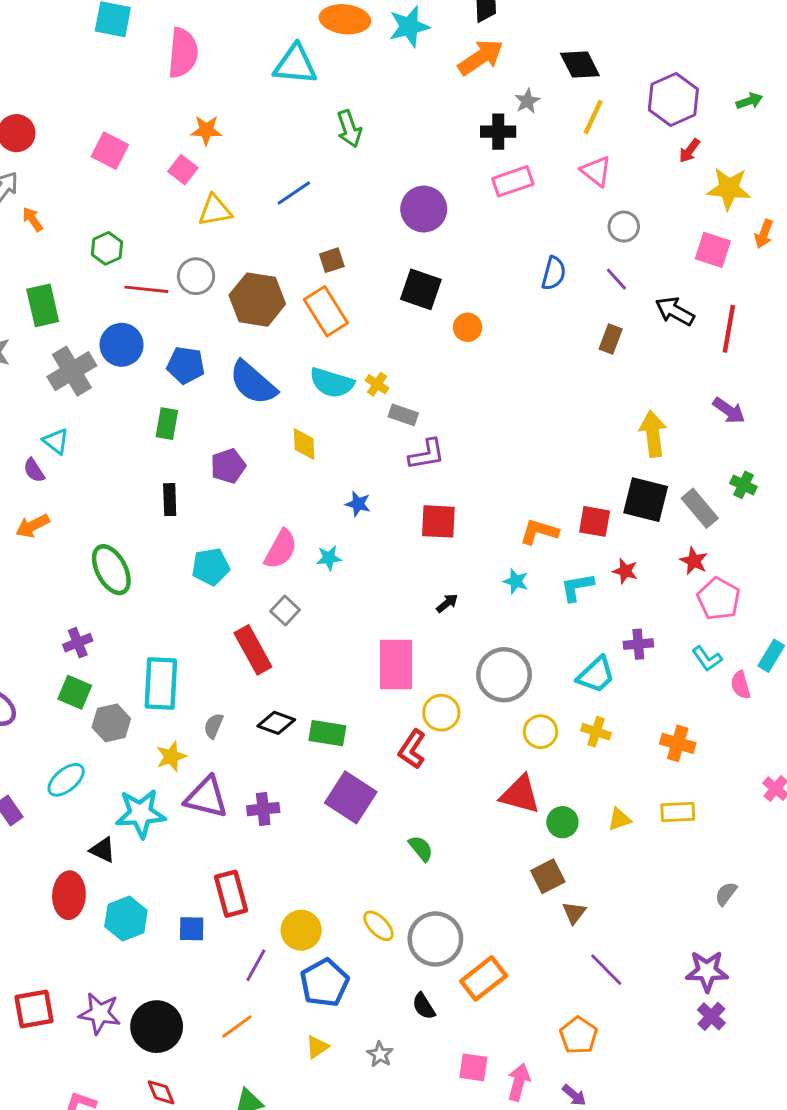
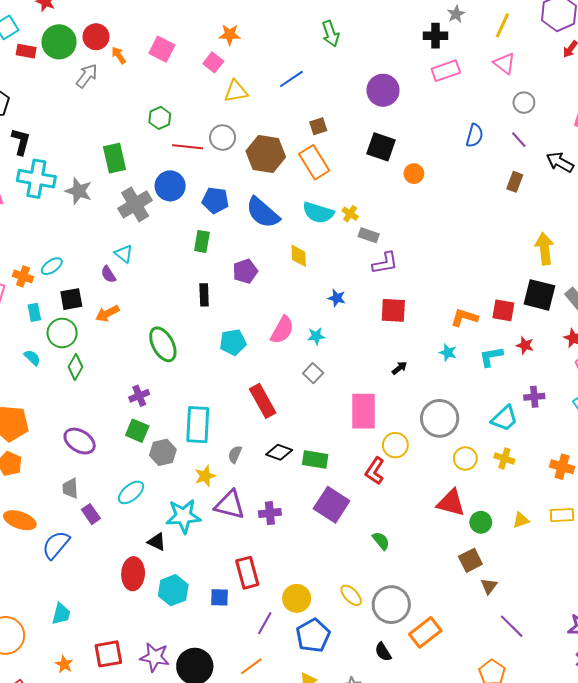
orange arrow: (32, 219) -> (119, 55), moved
gray square: (285, 611) -> (313, 373), moved

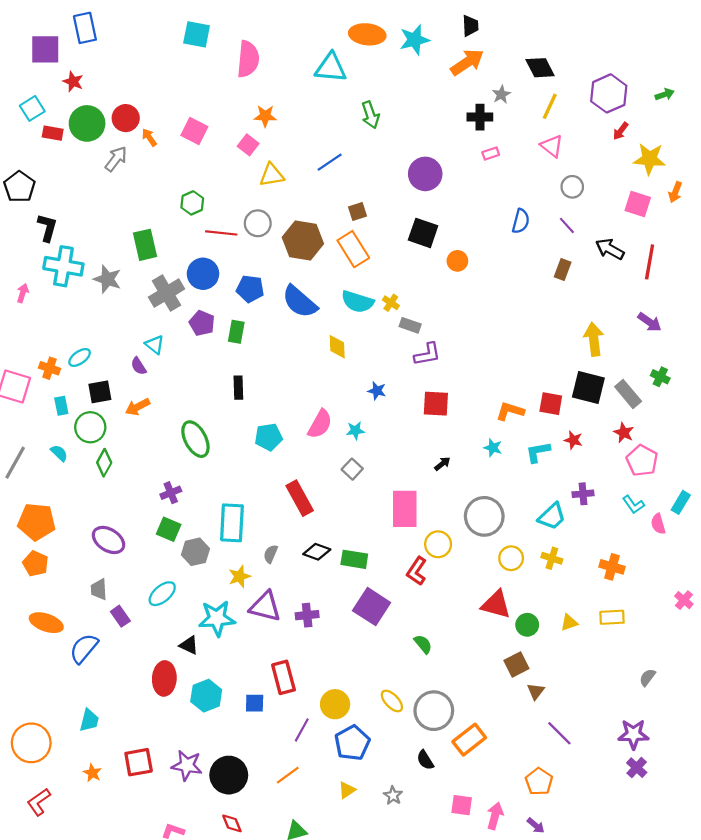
pink rectangle: (446, 71) -> (491, 154), size x0.6
purple pentagon: (245, 271) -> (202, 323), moved, turned -30

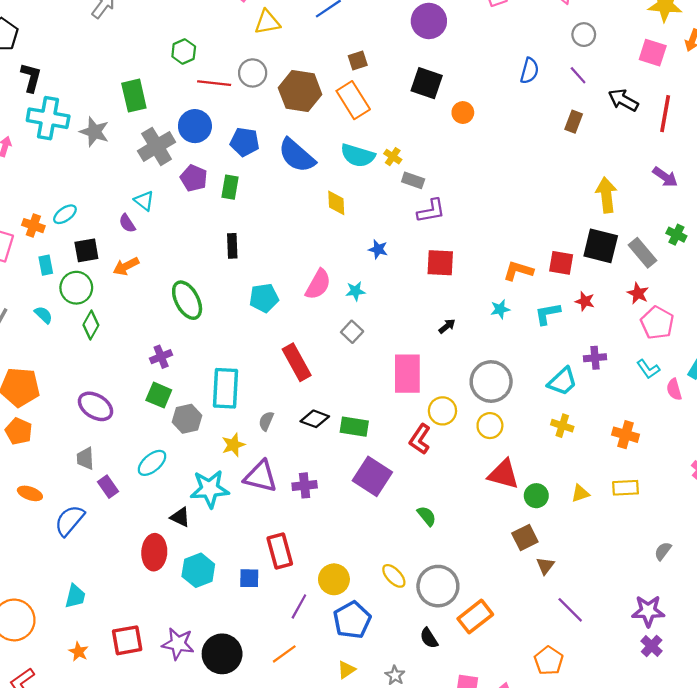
cyan star: (493, 448) -> (500, 309), turned -30
yellow circle: (511, 558) -> (490, 426), moved
orange ellipse: (46, 623) -> (30, 493), size x0.7

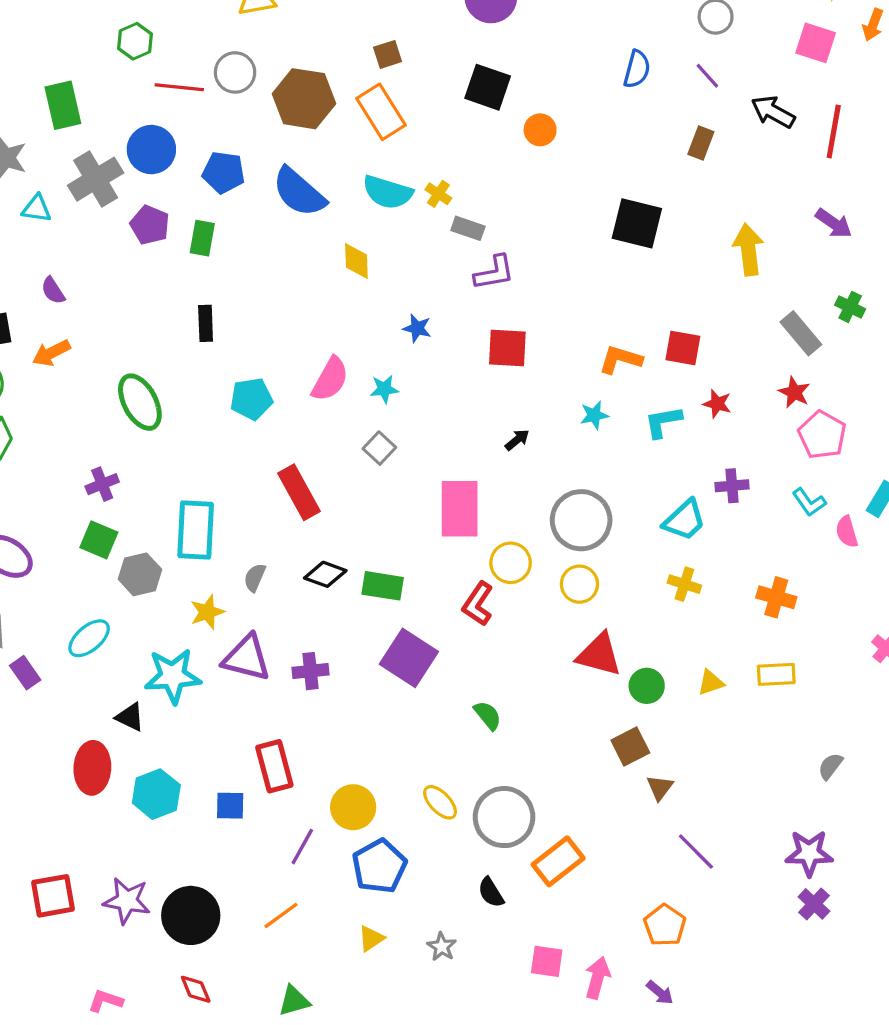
cyan triangle: (144, 201) -> (37, 209), moved, turned -30
black square: (601, 246) -> (637, 223), moved

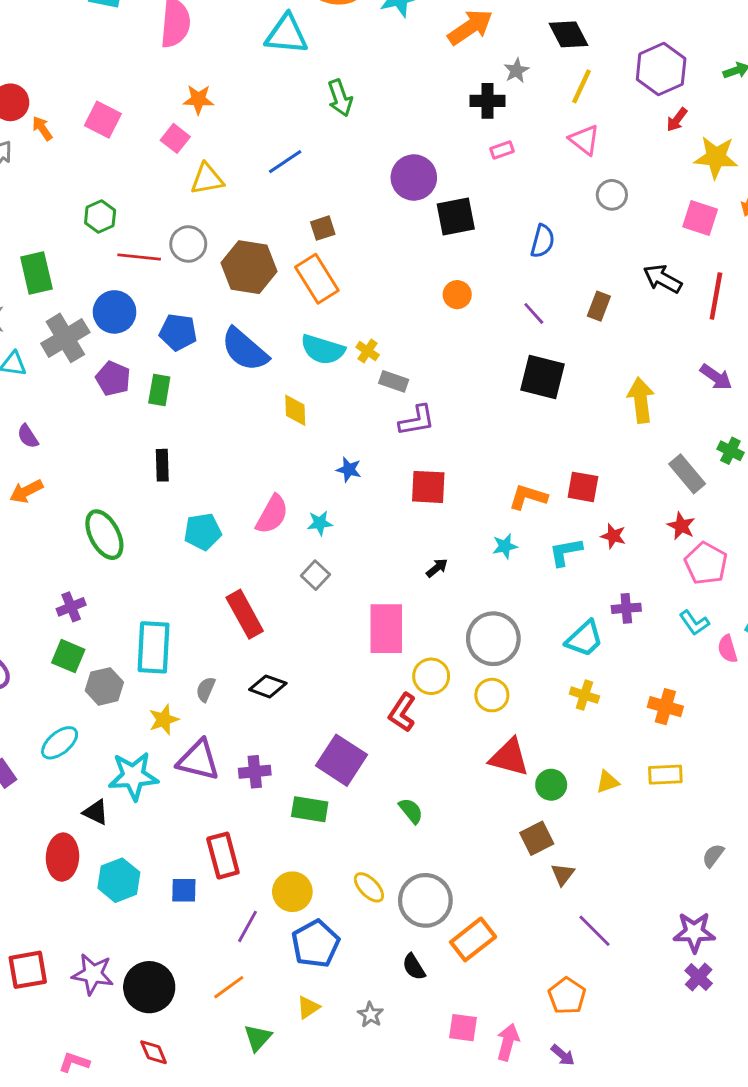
purple line: (707, 76) -> (534, 313), moved
black square: (488, 87) -> (456, 217), moved, turned -30
green rectangle: (383, 586) -> (310, 809), moved
green triangle: (294, 1001) -> (258, 1038), moved, turned -32

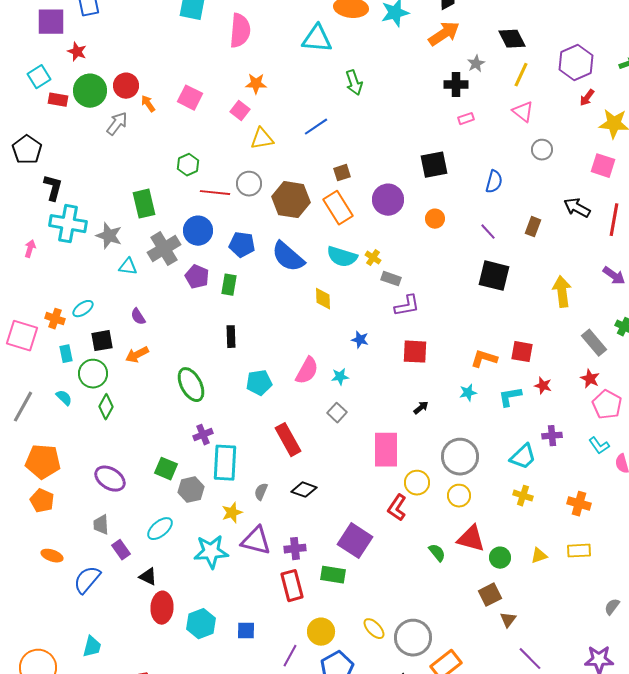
purple circle: (414, 177) -> (388, 200), moved
purple cross: (71, 607) -> (203, 435), moved
green semicircle: (411, 811) -> (437, 553), moved
black triangle: (96, 812) -> (148, 577), moved
red rectangle: (223, 856) -> (292, 586), moved

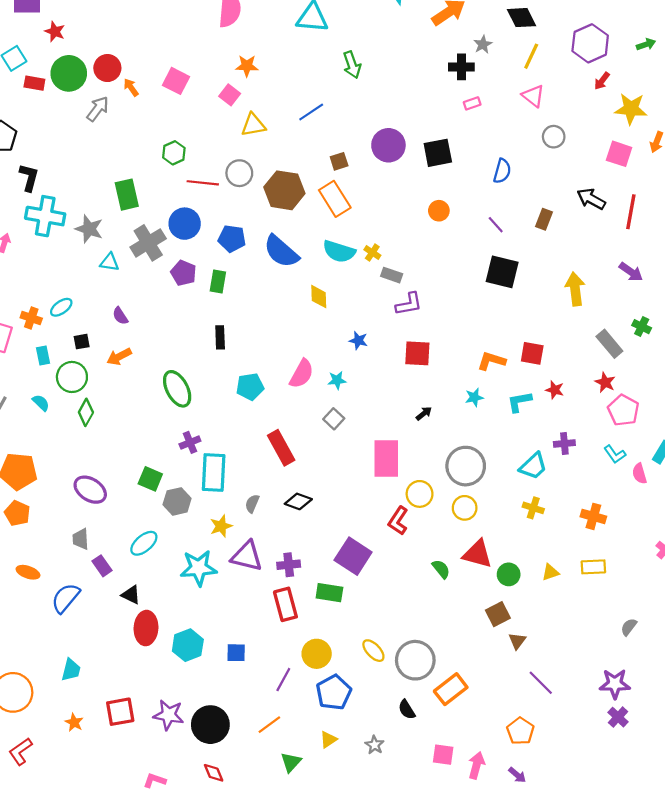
purple circle: (388, 200) -> (388, 145), moved
black square: (102, 341) -> (82, 342), size x0.7

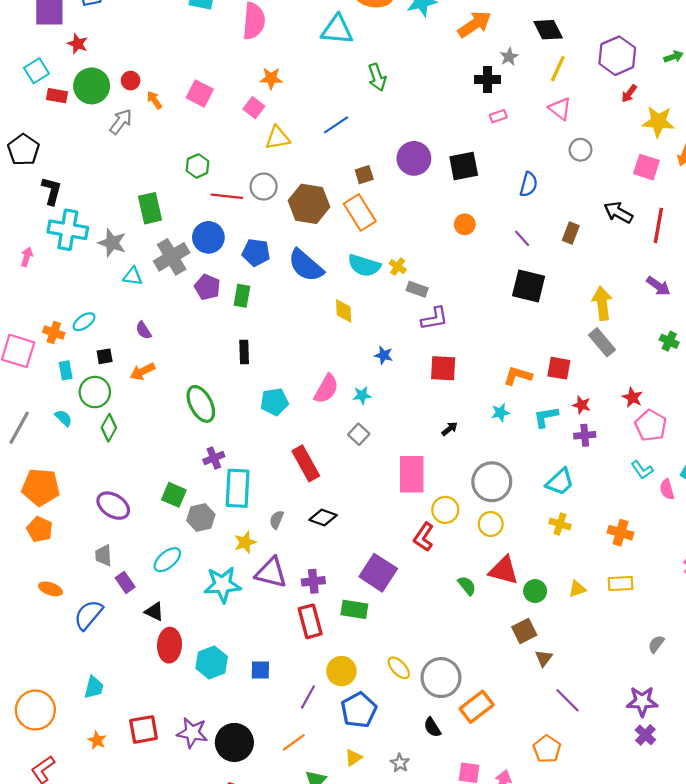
red circle: (107, 68) -> (131, 81), size x0.7
gray rectangle: (609, 344) -> (602, 342), moved
purple cross: (564, 444) -> (585, 435), moved

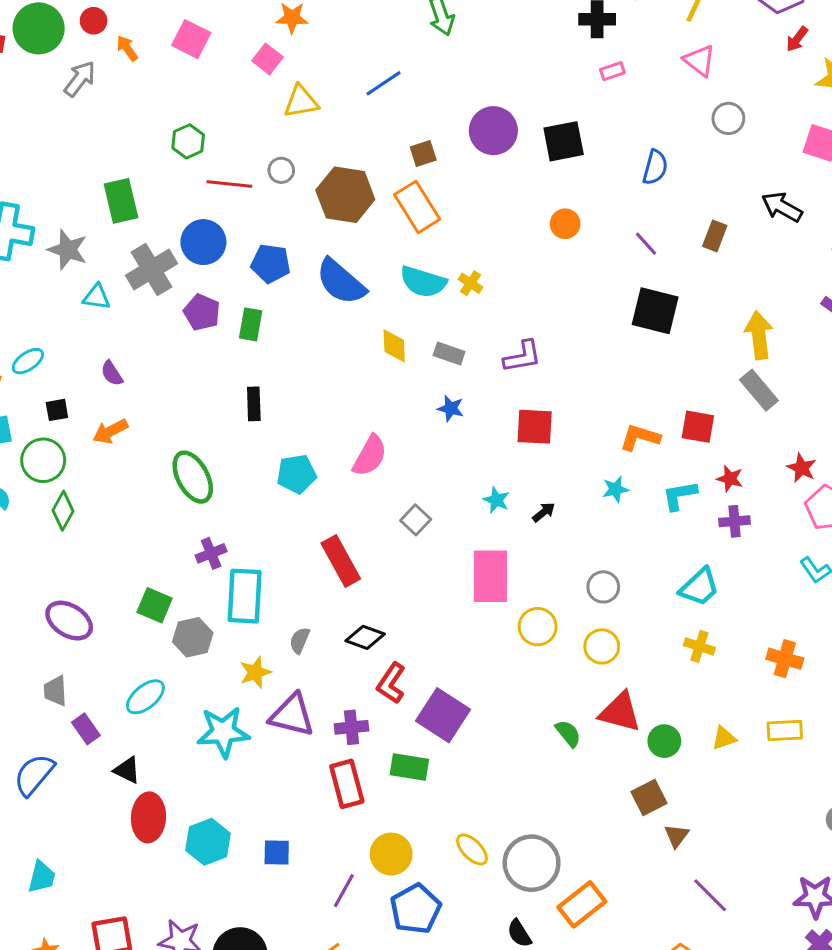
gray circle: (264, 187) -> (281, 170), size x0.7
gray rectangle: (417, 289) -> (449, 353), moved
cyan star: (362, 395) -> (496, 500), moved, turned 30
gray circle: (492, 482) -> (603, 587), size x0.6
red L-shape: (424, 537) -> (391, 683), moved

